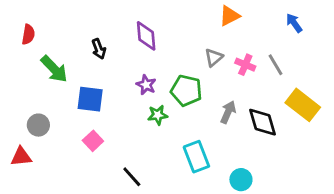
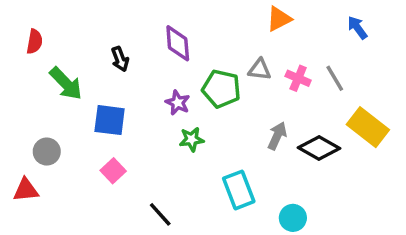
gray triangle: (214, 57) -> (260, 69), turned 48
green pentagon: (186, 91) -> (221, 89), moved
black diamond: (263, 122) -> (319, 148), turned -44

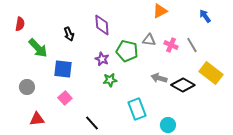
gray arrow: (277, 136) -> (159, 78), turned -98
red triangle: (26, 190) -> (37, 119), moved

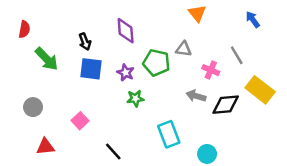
orange triangle: (160, 11) -> (197, 13), turned -42
pink cross: (171, 45) -> (211, 70), moved
blue square: (63, 69) -> (91, 69), moved
black diamond: (183, 85) -> (226, 105), turned -35

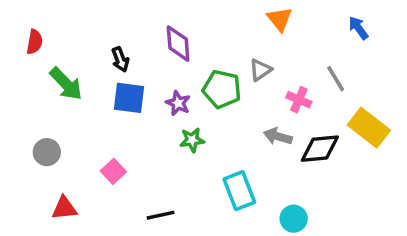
gray triangle: (184, 49) -> (260, 70), turned -42
black line: (113, 151) -> (161, 215), turned -60

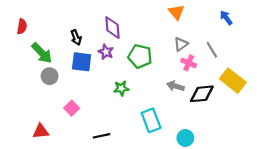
gray triangle: (260, 70) -> (181, 44), moved
purple star: (178, 103) -> (106, 52), moved
gray circle: (47, 152) -> (50, 76), moved

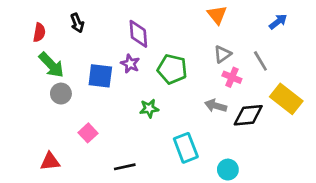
blue arrow: (226, 18) -> (278, 22), turned 88
red semicircle: (22, 26) -> (39, 32), moved
black arrow: (76, 38) -> (77, 23), moved

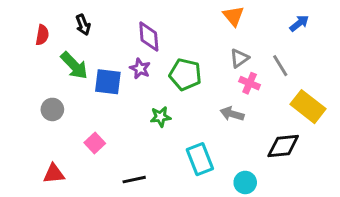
green arrow: (51, 65) -> (74, 66), moved
gray circle: (61, 94) -> (52, 109), moved
black diamond: (248, 115) -> (283, 146), moved

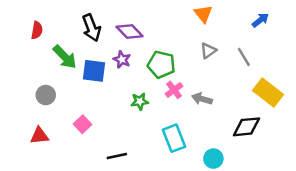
black arrow: (83, 25) -> (91, 28), moved, size x1.5
purple diamond: (149, 36) -> (130, 32), turned -40
pink cross: (250, 83) -> (174, 90), moved, turned 30
red triangle: (54, 174) -> (39, 136), moved

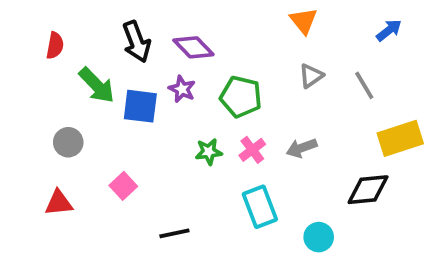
pink cross: (174, 90) -> (252, 150), moved
yellow rectangle: (268, 92) -> (400, 138), turned -56
gray arrow: (202, 99) -> (302, 148), turned -36

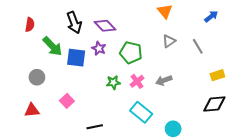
yellow rectangle: (400, 138) -> (217, 75), size x0.6
black diamond: (368, 190) -> (214, 104), moved
cyan rectangle: (260, 207) -> (141, 112), turned -30

